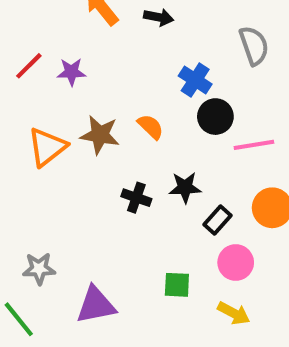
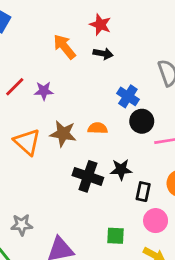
orange semicircle: (151, 127) -> (98, 128), turned -42
orange triangle: (47, 147) -> (27, 142), turned -40
black cross: (136, 198) -> (88, 176), size x1.5
black rectangle: (217, 220) -> (143, 192), turned -30

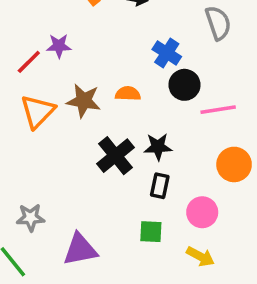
red line: (15, 87) -> (29, 62), moved
orange triangle: (27, 142) -> (38, 111), turned 32
black cross: (88, 176) -> (115, 156), turned 32
black rectangle: (143, 192) -> (160, 186), moved

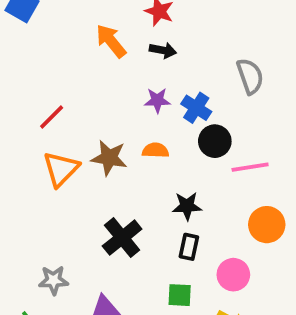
purple star: (59, 46) -> (157, 100), moved
black cross: (115, 156) -> (122, 238), moved

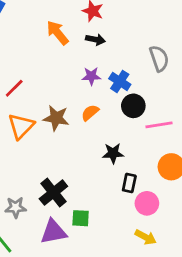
orange semicircle: (155, 150) -> (90, 113), turned -42
black cross: (122, 238) -> (53, 193), moved
black rectangle: (189, 247) -> (129, 183), moved
green square: (180, 295) -> (81, 218), moved

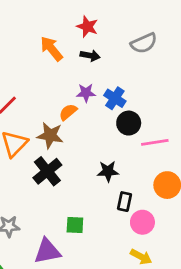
gray semicircle: (159, 58) -> (144, 43), moved, turned 85
orange semicircle: (90, 113) -> (68, 112), moved
black cross: (53, 193) -> (47, 171), moved
green square: (81, 218) -> (75, 225), moved

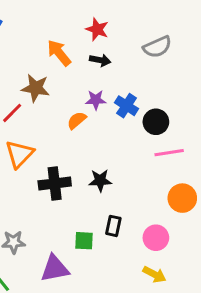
black circle: (129, 123) -> (156, 122), moved
brown star: (50, 135) -> (36, 88), moved
black cross: (47, 171) -> (55, 183), turned 32
black star: (108, 171) -> (100, 180), moved
black rectangle: (125, 202) -> (113, 226), moved

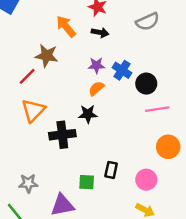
orange semicircle: (77, 120) -> (96, 88), moved
black star: (100, 180) -> (88, 114), moved

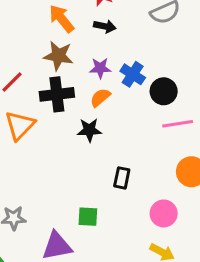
brown star: (47, 56) -> (58, 56), moved
black cross: (62, 135) -> (57, 94), moved
black rectangle: (111, 170) -> (122, 178), moved

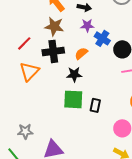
purple star: (100, 68) -> (87, 25), moved
green square: (88, 217) -> (73, 99), moved, size x1.5

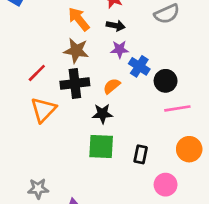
black rectangle: (95, 105) -> (141, 154), moved

